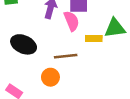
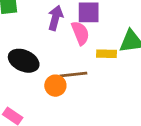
orange circle: (50, 77) -> (55, 86), moved

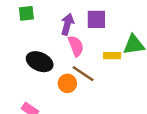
pink semicircle: (80, 33) -> (76, 46), moved
brown line: (73, 75) -> (83, 74), turned 40

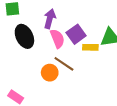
purple square: (96, 19) -> (76, 34), moved, turned -36
black ellipse: (40, 62) -> (24, 36), moved, turned 40

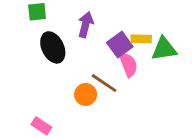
pink semicircle: (57, 39) -> (128, 65), moved
yellow rectangle: (90, 47) -> (141, 39), moved

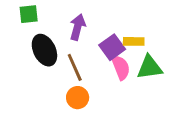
green triangle: (164, 49) -> (150, 67), moved
brown line: (104, 83) -> (75, 67), moved, turned 32

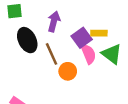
green triangle: (150, 67) -> (112, 54), turned 45
orange circle: (78, 98) -> (68, 71), moved

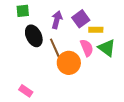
purple square: (82, 38) -> (81, 19), moved
orange circle: (68, 71) -> (69, 63), size x1.5

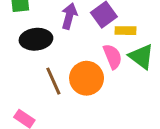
black ellipse: (34, 36) -> (36, 39), turned -70
brown line: (55, 48) -> (53, 81), moved

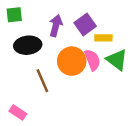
orange circle: (87, 78) -> (72, 61), moved

